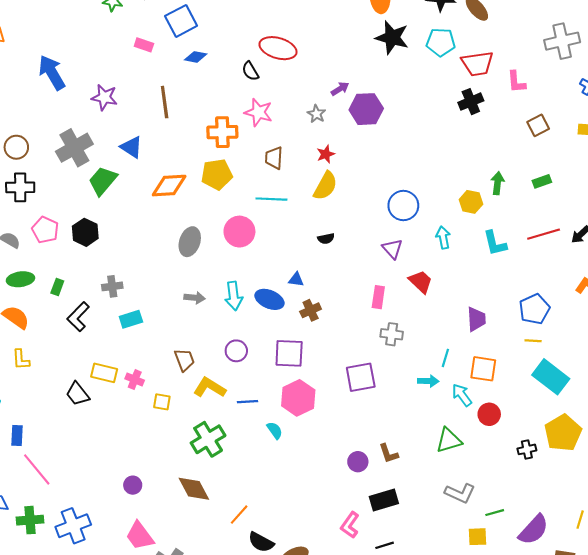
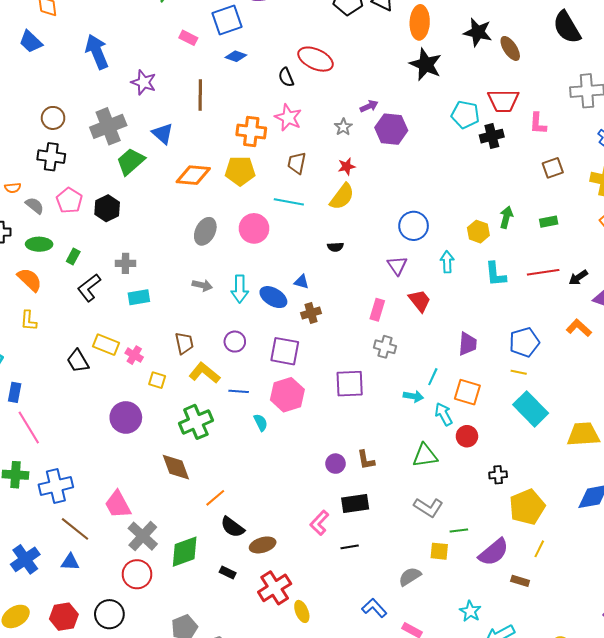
cyan pentagon: (441, 42) -> (465, 115), moved
yellow pentagon: (563, 433) -> (527, 507), moved
purple circle: (133, 485) -> (126, 417), moved, size x1.8

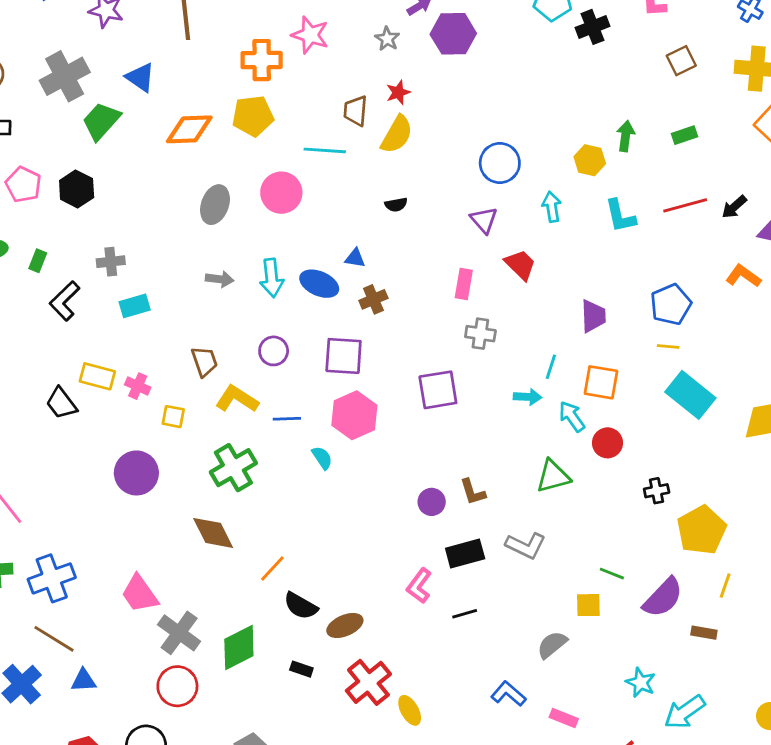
brown trapezoid: (297, 163) -> (355, 111), moved
gray L-shape: (428, 507) -> (526, 546), moved
brown line: (75, 529) -> (54, 639), moved
green line: (459, 530) -> (612, 574), turned 36

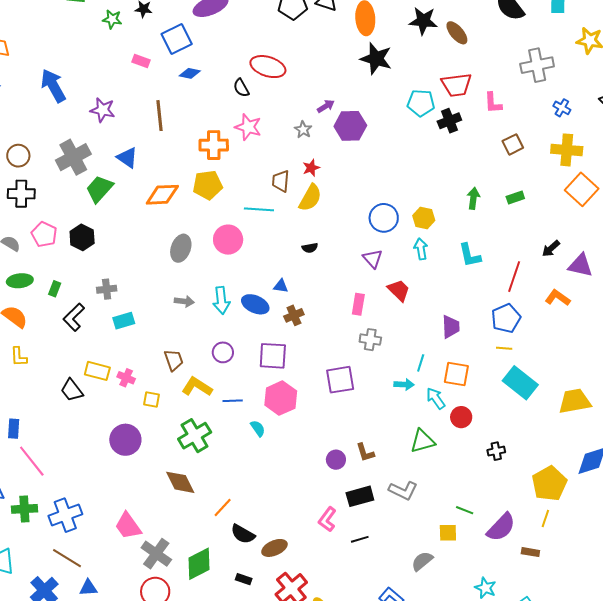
yellow hexagon: (590, 160) -> (424, 218), moved
red line: (685, 205) -> (514, 277), moved, turned -56
yellow pentagon: (702, 530) -> (549, 484), moved

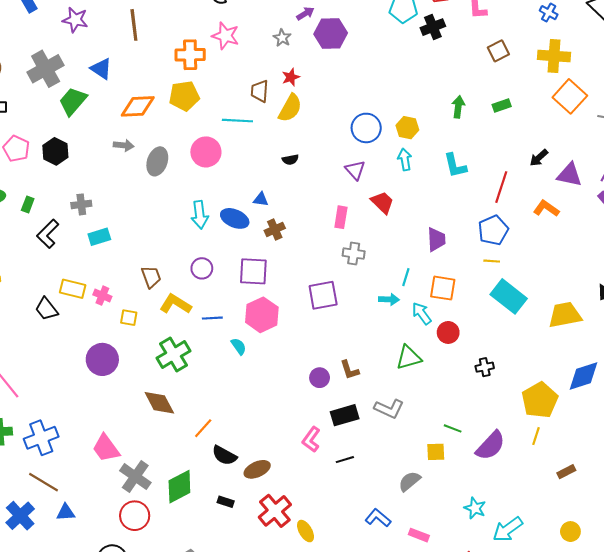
gray arrow: (184, 301) -> (124, 145), moved
brown rectangle: (530, 552) -> (566, 472), moved, turned -36

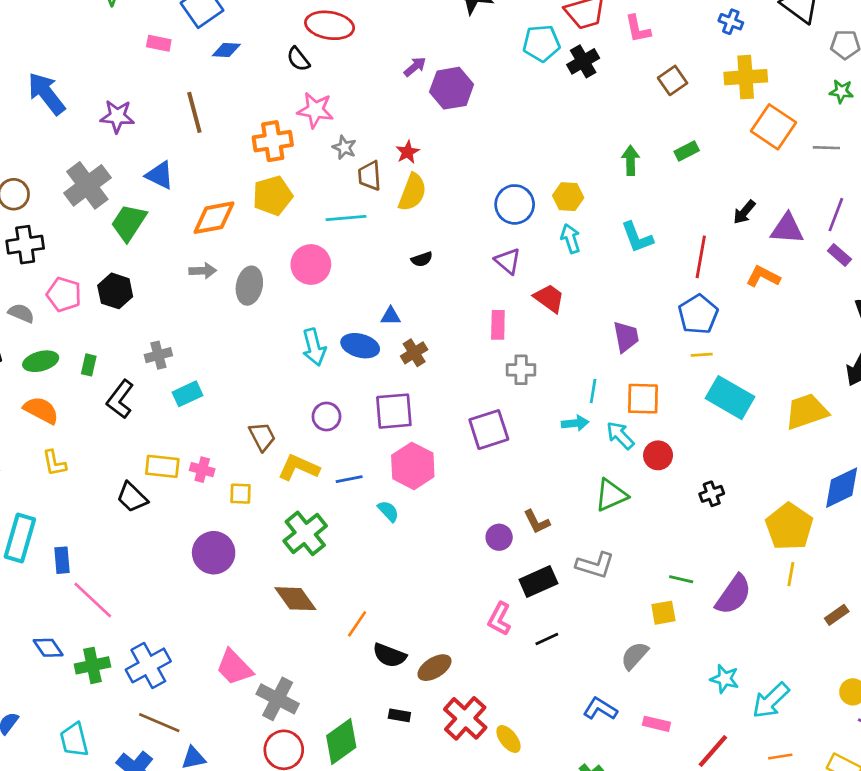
gray star: (282, 38) -> (344, 147), moved
green diamond: (179, 487) -> (341, 742), moved

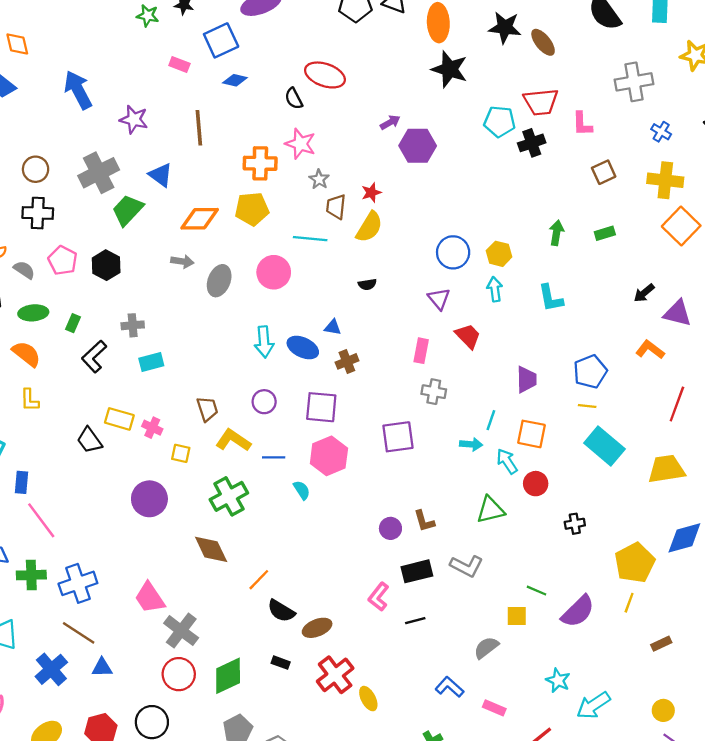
red line: (701, 257) -> (677, 404), moved

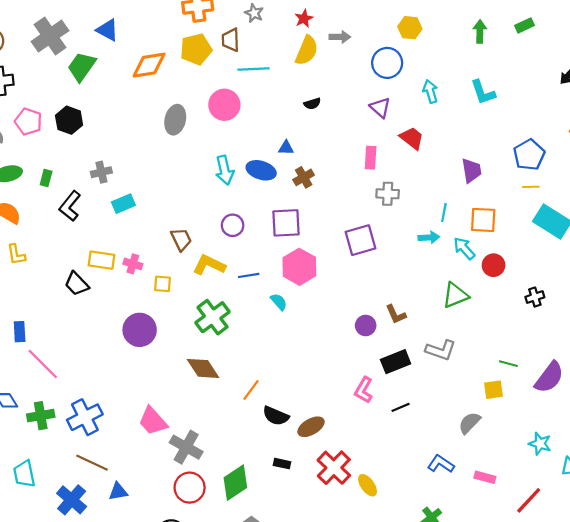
brown trapezoid: (336, 207) -> (231, 40), moved
yellow hexagon: (499, 254) -> (410, 28), moved
gray arrow: (182, 261) -> (340, 37), moved

